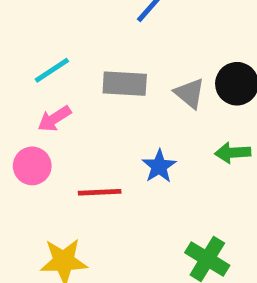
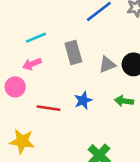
gray rectangle: (125, 84) -> (73, 53), turned 60
gray triangle: (190, 93) -> (107, 65), turned 48

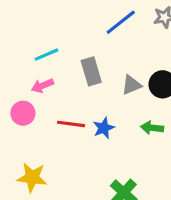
red line: (49, 108) -> (71, 124), moved

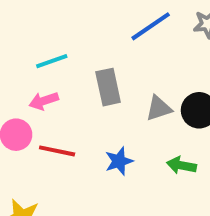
red line: (71, 124) -> (57, 151), moved

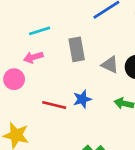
gray triangle: (159, 108) -> (110, 65), turned 42
red line: (57, 151) -> (54, 105), moved

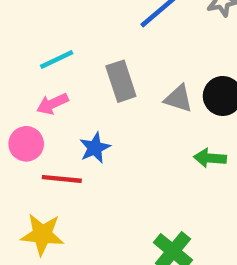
blue star: (82, 99) -> (95, 148), moved
red line: (54, 105) -> (62, 179), moved

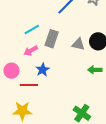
cyan line: (57, 60) -> (32, 30), moved
gray rectangle: (121, 81) -> (52, 39), turned 42
pink arrow: (52, 104) -> (31, 51), moved

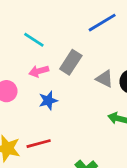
cyan line: (32, 30) -> (34, 40), moved, turned 49
red line: (29, 85) -> (39, 144), moved, turned -30

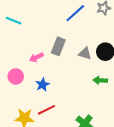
cyan line: (34, 40) -> (14, 21), moved
blue star: (48, 100) -> (42, 85), moved

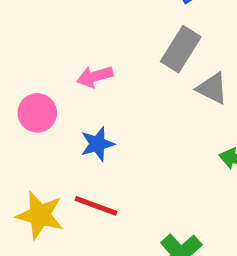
gray rectangle: (58, 46) -> (181, 49), moved
red line: (47, 110) -> (96, 206), turned 36

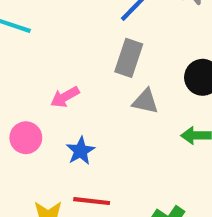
gray triangle: (212, 88) -> (145, 101), moved

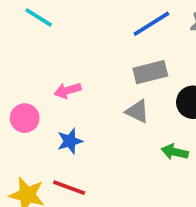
gray rectangle: (129, 58) -> (150, 72), moved, turned 44

